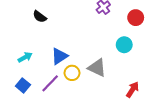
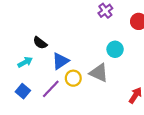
black semicircle: (40, 17) -> (40, 43), moved
cyan circle: (124, 45) -> (115, 49), moved

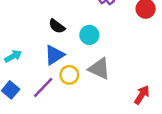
black semicircle: (40, 43) -> (57, 26), moved
cyan circle: (115, 49) -> (89, 35), moved

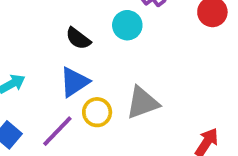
cyan circle: (89, 35) -> (127, 25), moved
gray triangle: (99, 69) -> (142, 103), turned -45

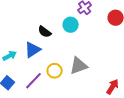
blue triangle: (74, 82) -> (33, 50), moved

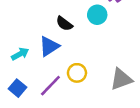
gray triangle: (79, 66) -> (121, 79), moved

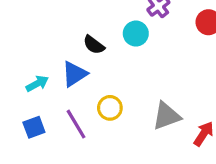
purple line: (50, 86) -> (76, 124), turned -75
blue square: (18, 88) -> (34, 127), turned 30

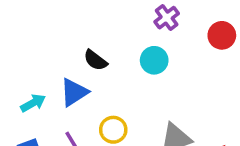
cyan circle: (136, 34) -> (154, 60), moved

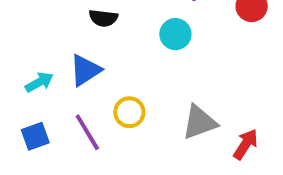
black semicircle: (95, 60) -> (103, 18), moved, turned -30

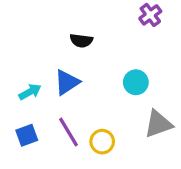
cyan circle: (175, 34) -> (136, 82), moved
yellow circle: (129, 112) -> (102, 142), moved

